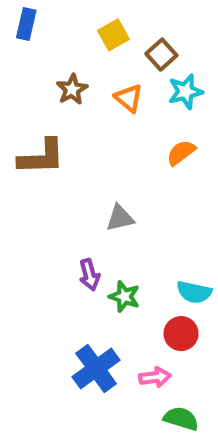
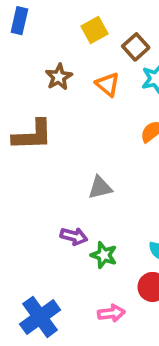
purple arrow: (89, 275) -> (74, 236), turned -60
blue cross: (96, 368) -> (40, 317), moved
pink arrow: (155, 377) -> (111, 313), moved

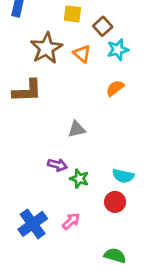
yellow square: (94, 30) -> (72, 14), turned 36
brown star: (59, 77) -> (46, 48), size x1.6
pink arrow: (111, 313) -> (71, 221), moved, turned -36

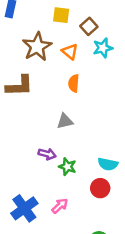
orange semicircle: (115, 88) -> (74, 83), moved, turned -48

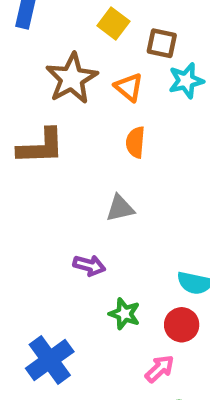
yellow square: (61, 15) -> (113, 23), turned 30
brown square: (89, 26) -> (162, 43), turned -36
green star: (67, 167) -> (124, 314), moved
pink arrow: (60, 206) -> (160, 369), moved

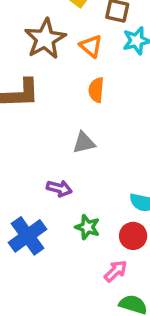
blue cross: (50, 360) -> (28, 236), moved

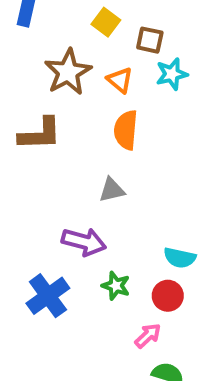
orange semicircle: (96, 90) -> (126, 130), size x1.4
purple arrow: (59, 188) -> (84, 242), size x1.5

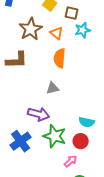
green star: (116, 286) -> (55, 136), size x1.6

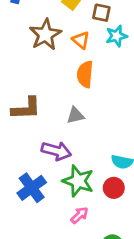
brown L-shape: (17, 60) -> (26, 108), moved
pink arrow: (71, 161) -> (80, 215), moved

